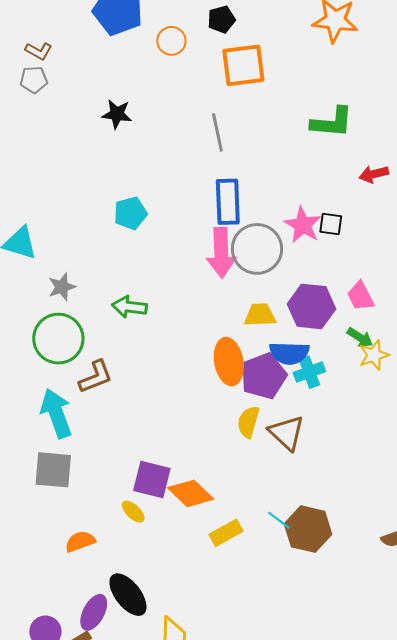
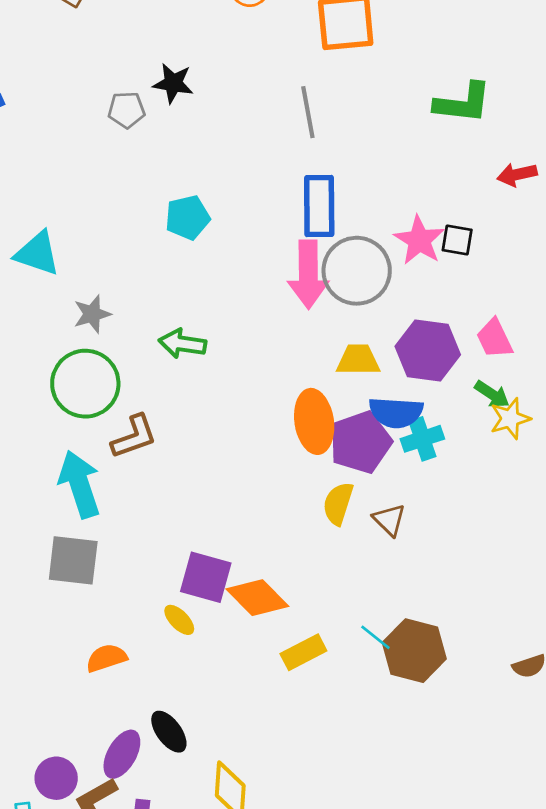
gray pentagon: (34, 80) -> (126, 110), moved
brown triangle: (287, 433) -> (389, 520), size x0.7
black ellipse: (128, 595) -> (169, 732), size x0.7

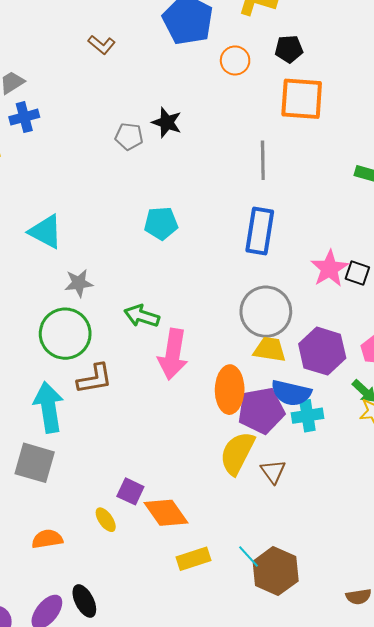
gray circle: (357, 271) -> (266, 312), moved
pink arrow: (308, 274) -> (173, 354), moved
yellow semicircle: (338, 504) -> (237, 453), size x1.4
purple square: (206, 577) -> (130, 491), size x0.7

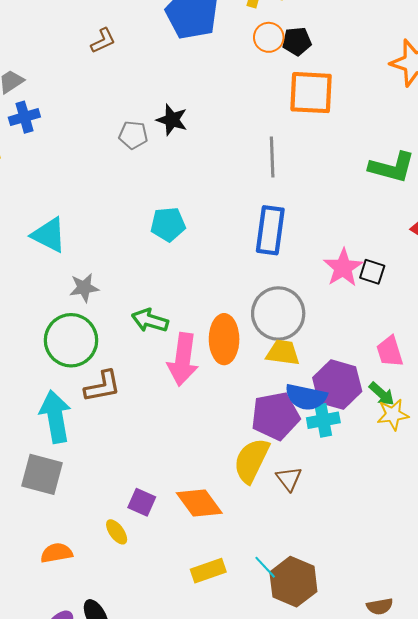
brown L-shape: (102, 45) -> (103, 41), turned -64
orange circle: (235, 60) -> (269, 37), moved
purple hexagon: (322, 351) -> (337, 385), moved
orange ellipse: (230, 390) -> (224, 339), moved
orange diamond: (166, 513) -> (199, 503), moved

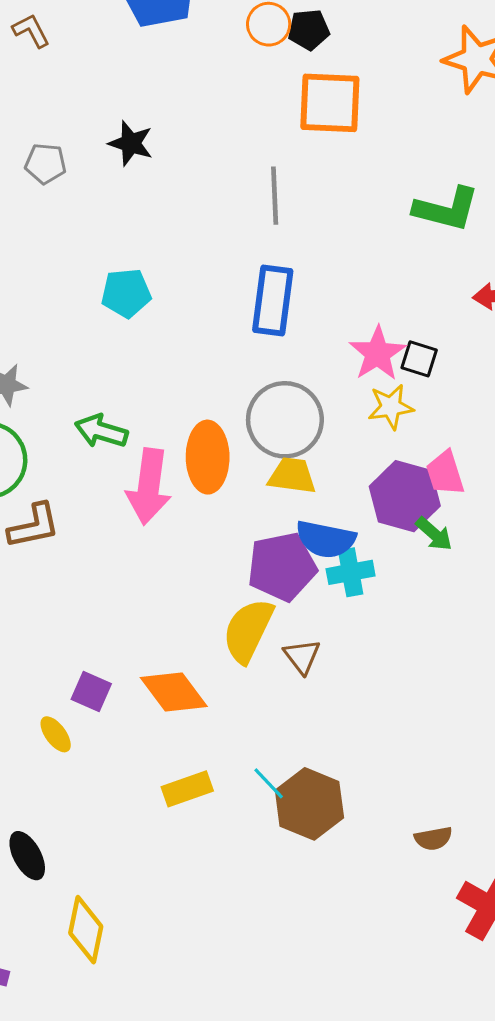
brown L-shape: (103, 41) -> (31, 31), turned -92
gray pentagon: (133, 135) -> (46, 164), moved
purple hexagon: (337, 385) -> (405, 496), moved
yellow star: (393, 415) -> (391, 407), moved

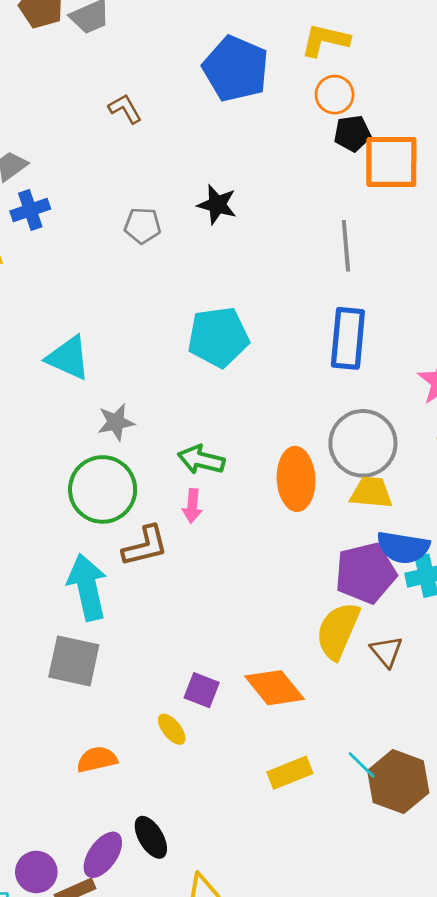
black pentagon: (309, 30) -> (352, 133), moved
cyan pentagon: (126, 293) -> (218, 337), size x1.4
pink arrow: (149, 486) -> (192, 506), moved, size x0.5

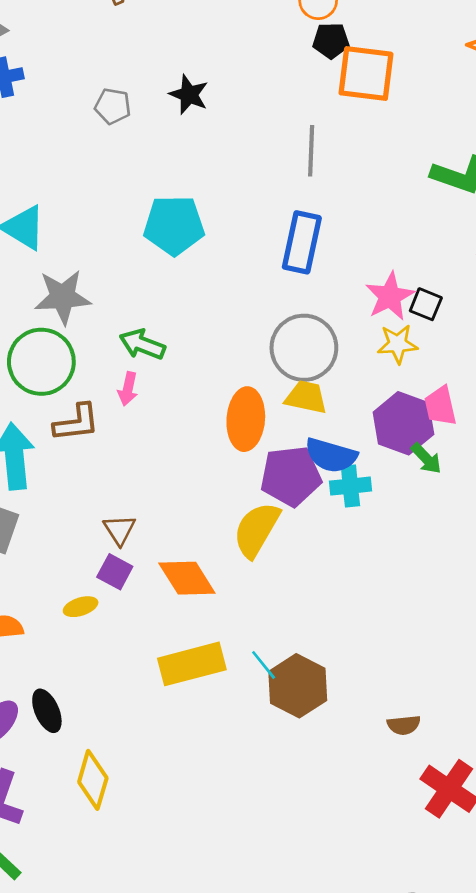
gray star: (116, 422) -> (63, 297), size x1.5
orange ellipse: (296, 479) -> (246, 419), moved
brown triangle: (386, 652) -> (119, 530), moved
yellow ellipse: (172, 729) -> (81, 607), turned -76
yellow rectangle: (290, 773) -> (192, 664), size x1.5

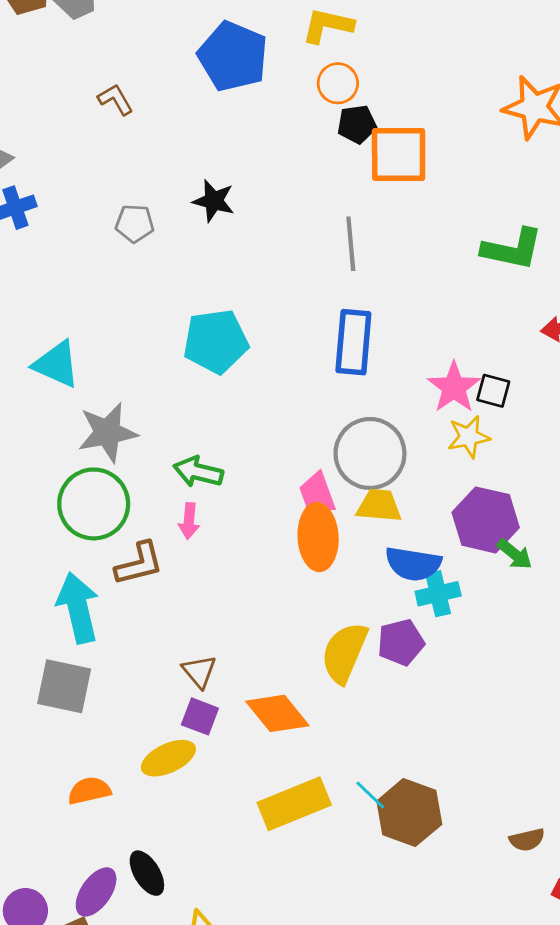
pink trapezoid: (440, 406) -> (317, 493), moved
purple pentagon: (291, 476) -> (401, 642), moved, size x0.7
yellow ellipse: (81, 607) -> (168, 758), size x1.5

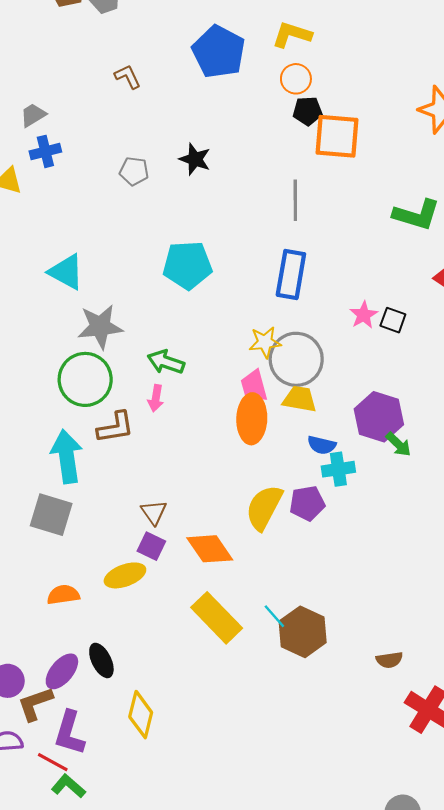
pink star: (454, 387) -> (364, 315), size x0.7
yellow star: (469, 437) -> (265, 342), moved
blue semicircle: (413, 564) -> (322, 445), size x0.7
yellow rectangle: (294, 804) -> (217, 618), turned 63

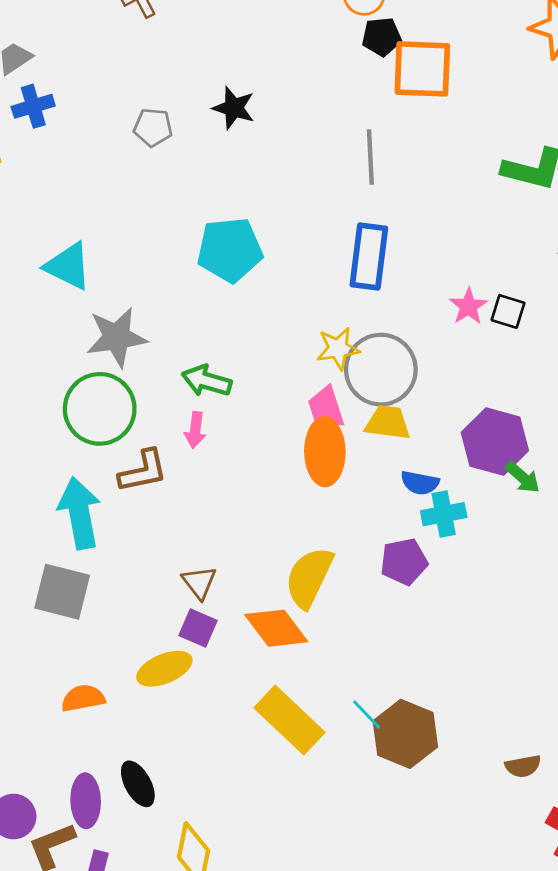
yellow semicircle: (264, 507) -> (309, 577), moved
purple ellipse: (62, 671) -> (86, 801), turned -39

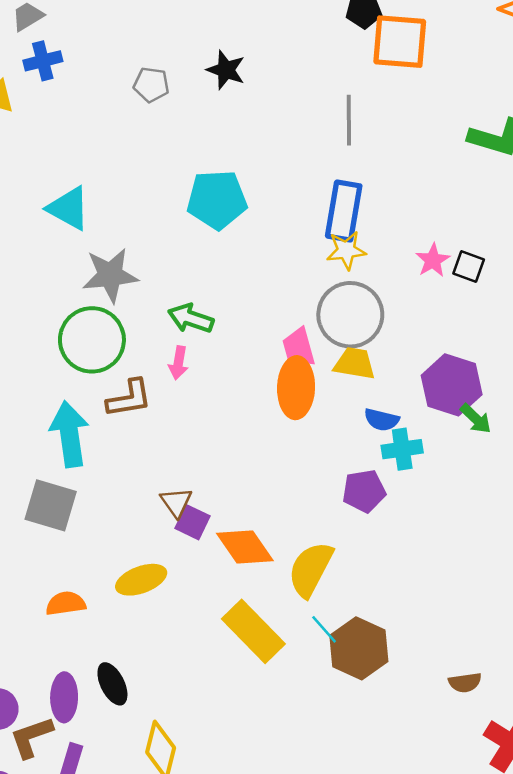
yellow star: (338, 349) -> (346, 250), moved
yellow semicircle: (309, 577) -> (311, 569), moved
purple square: (198, 628) -> (193, 522), moved

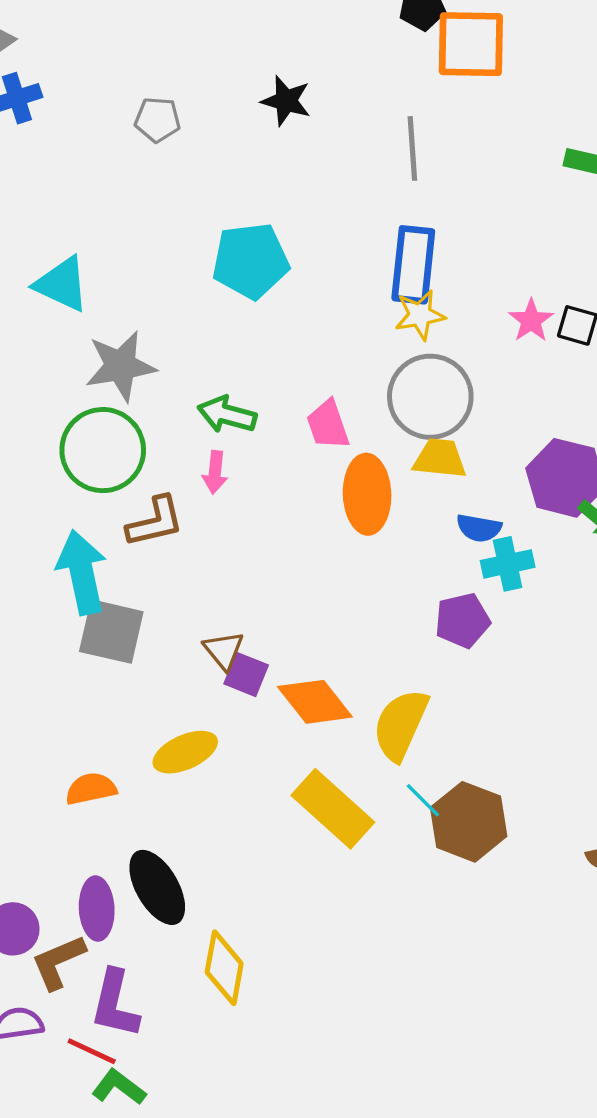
black star: (226, 70) -> (286, 101), moved
pink trapezoid: (299, 347) -> (328, 425), moved
gray square: (51, 505) -> (111, 632), moved
black ellipse: (112, 684) -> (157, 887), size x1.4

